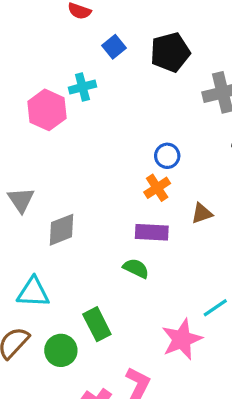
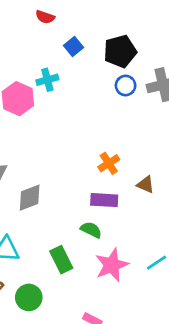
blue circle: (167, 156) -> (126, 86), moved
brown triangle: (202, 213) -> (146, 185), turned 42
green rectangle: (97, 324) -> (61, 260), moved
pink star: (182, 339) -> (112, 265), moved

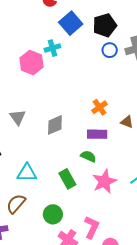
blue square: (74, 47) -> (71, 23), size x1.6
gray diamond: (30, 198) -> (55, 125), moved
green circle: (29, 297) -> (53, 214), moved

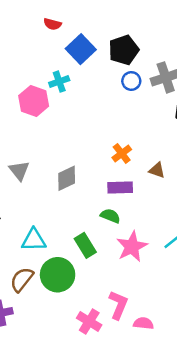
green circle: (53, 214) -> (58, 275), moved, size x1.4

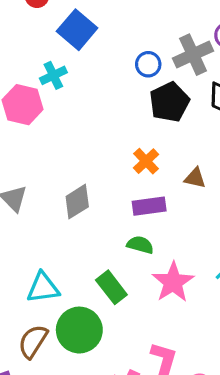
black pentagon: (124, 50) -> (169, 102), moved

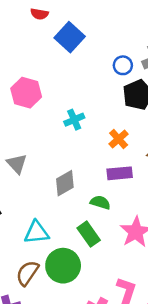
cyan cross: (53, 75) -> (74, 120), moved
gray diamond: (77, 202) -> (65, 183), moved
green semicircle: (140, 245) -> (100, 202), moved

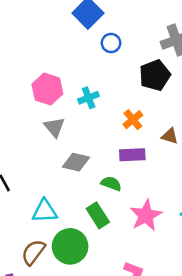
blue circle: (123, 65) -> (111, 43), moved
pink hexagon: (26, 93) -> (47, 89), moved
gray triangle: (17, 164) -> (54, 127), moved
gray diamond: (65, 183) -> (76, 162), turned 40

